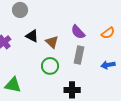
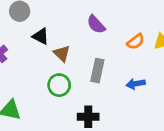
purple semicircle: (78, 32) -> (96, 24), moved
black triangle: (32, 36) -> (41, 36), moved

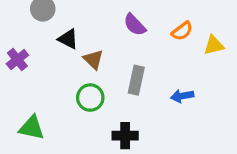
orange semicircle: (136, 42) -> (182, 31), moved

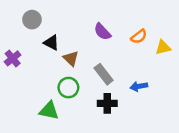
gray rectangle: (136, 80) -> (104, 74), turned -50
green triangle: (32, 128) -> (49, 111), moved
black cross: (125, 136) -> (107, 103), moved

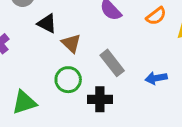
black cross: (107, 103) -> (100, 99), moved
green triangle: (49, 111) -> (24, 102), moved, turned -30

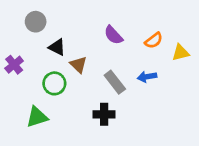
blue arrow: (156, 78) -> (147, 77), moved
green circle: (68, 80) -> (54, 83), moved

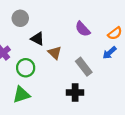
blue arrow: (147, 77) -> (110, 53), moved, turned -32
green circle: (54, 83) -> (26, 68), moved

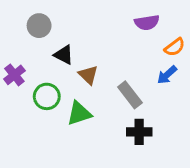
purple semicircle: (83, 29) -> (147, 23), moved, turned -56
black cross: (75, 92) -> (139, 132), moved
green triangle: (21, 95) -> (79, 113), moved

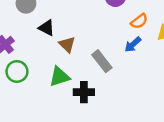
green circle: (47, 96) -> (17, 71), moved
black cross: (139, 132) -> (84, 92), moved

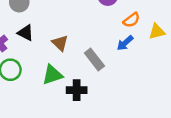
black triangle: (47, 28) -> (26, 33), moved

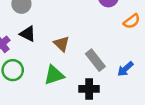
blue arrow: (125, 43) -> (125, 69), moved
black cross: (77, 90) -> (89, 89), moved

